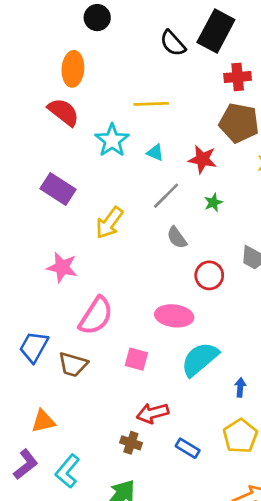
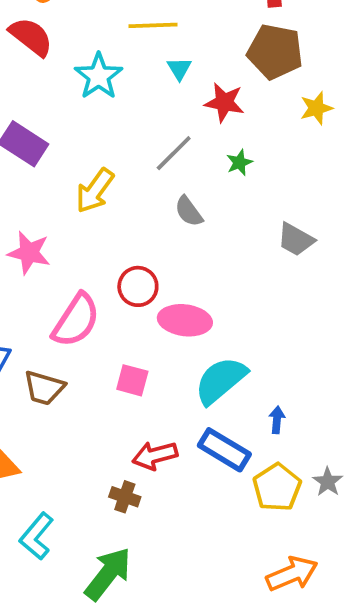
cyan triangle: (155, 153) -> (179, 69), moved, turned 36
red circle: (209, 275) -> (138, 286), moved
blue rectangle: (188, 448) -> (224, 450), moved, size x1.5

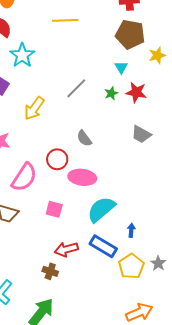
cyan triangle: (179, 69) -> (121, 67), moved
cyan star: (99, 76) -> (22, 55), moved
red star: (224, 102) -> (136, 92), moved
yellow star: (316, 108) -> (157, 55), moved
gray semicircle: (189, 211) -> (84, 138), moved

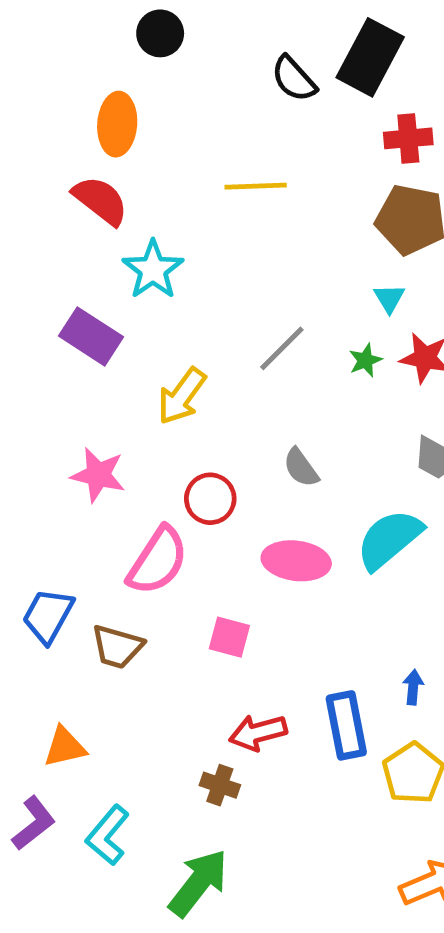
red circle: (57, 159) -> (210, 499), moved
cyan semicircle: (101, 209) -> (389, 539), moved
blue rectangle: (103, 246) -> (346, 725), turned 48

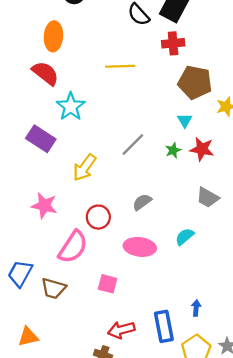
red cross: (408, 138) -> (173, 43), moved
gray semicircle: (301, 468) -> (142, 202), turned 90
cyan semicircle: (389, 539) -> (185, 237), size x0.6

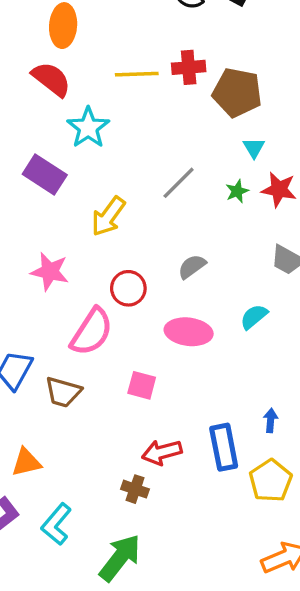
red cross: (173, 43) -> (189, 67), moved
yellow line: (120, 66) -> (137, 74), moved
brown pentagon: (195, 82) -> (237, 92), moved

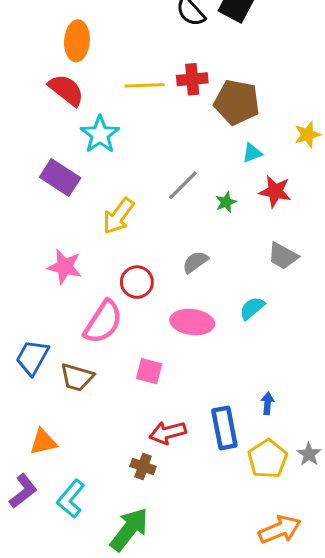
cyan triangle: (254, 148) -> (252, 153), turned 40
green star: (237, 191) -> (226, 202), moved

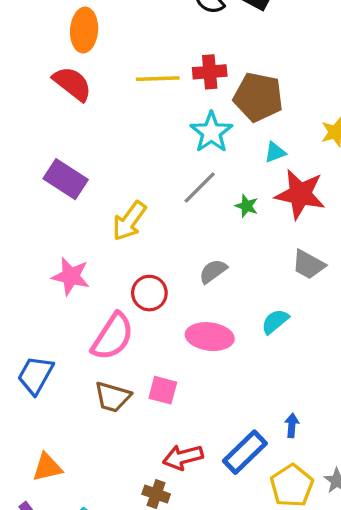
cyan star: (100, 135) -> (211, 132), moved
red star: (275, 191) -> (300, 194), size x1.4
green star: (226, 202) -> (247, 206), turned -30
brown trapezoid: (77, 377) -> (113, 397), moved
blue rectangle: (224, 428) -> (245, 452), turned 57

